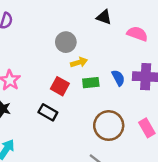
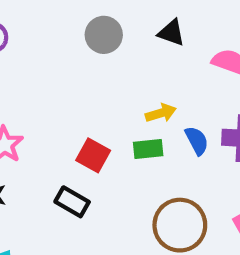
gray circle: (66, 42) -> (104, 35), moved
yellow arrow: (79, 62) -> (161, 113), moved

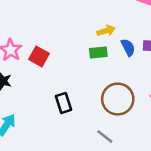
red square: (93, 155) -> (39, 56), moved
black rectangle: (72, 202) -> (64, 103), moved, turned 42

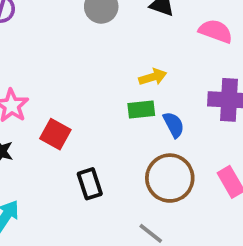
blue semicircle: (128, 47) -> (174, 125), moved
red square: (39, 56) -> (55, 134), moved

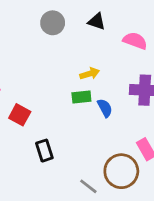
brown circle: (170, 178) -> (121, 171), moved

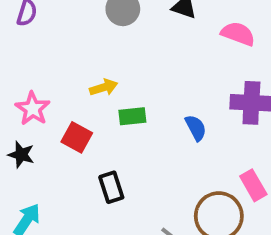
yellow arrow: (90, 74) -> (104, 87), moved
green rectangle: (81, 97) -> (132, 116), moved

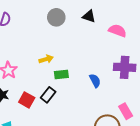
red square: (77, 137) -> (27, 100), moved
black rectangle: (111, 187) -> (48, 95), moved, turned 56

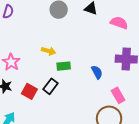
yellow arrow: (46, 59) -> (49, 51), turned 32
pink rectangle: (126, 111) -> (118, 95), moved

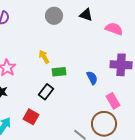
yellow arrow: (49, 51) -> (44, 57), turned -136
red square: (29, 91) -> (31, 117), moved

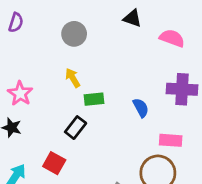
gray circle: (54, 16) -> (74, 34), moved
pink rectangle: (113, 101) -> (171, 140), turned -56

